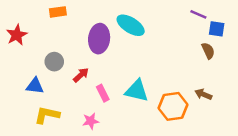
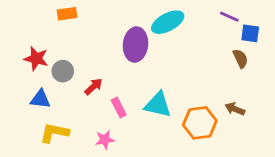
cyan ellipse: (131, 25) -> (168, 22), moved, turned -60
red star: (17, 35) -> (36, 59), moved, turned -30
purple ellipse: (99, 39) -> (135, 45), moved

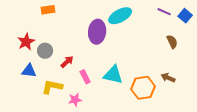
blue square: (250, 33) -> (185, 16), moved, turned 32
red star: (36, 59) -> (26, 42), turned 30
yellow L-shape: (54, 133) -> (52, 87), moved

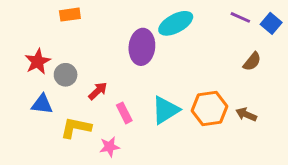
brown semicircle: (172, 42) -> (252, 62), turned 64
cyan triangle: (113, 75) -> (165, 110), turned -45
orange hexagon: (143, 88) -> (209, 109), moved

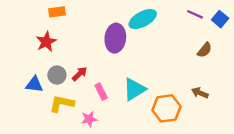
red star: (38, 62) -> (46, 42), moved
gray circle: (66, 75) -> (57, 75), moved
orange hexagon: (209, 109) -> (166, 108), moved

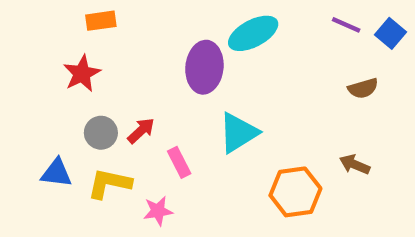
brown semicircle: (205, 50) -> (363, 88), turned 35
blue triangle: (34, 85) -> (56, 173), moved
cyan triangle: (134, 89) -> (238, 133), moved

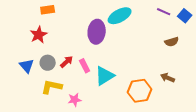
cyan triangle: (238, 133) -> (105, 76), moved
pink rectangle: (179, 162) -> (85, 66), moved
blue triangle: (56, 173) -> (27, 66), moved, turned 42

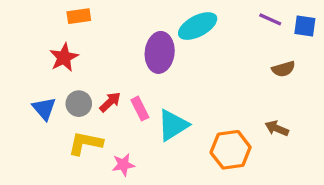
blue square: (185, 16) -> (305, 26), turned -32

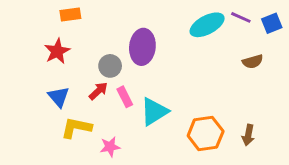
cyan ellipse: (198, 26) -> (207, 25), moved
blue square: (305, 26) -> (272, 23), turned -30
gray circle: (79, 104) -> (110, 66), moved
blue triangle: (44, 109) -> (59, 97), moved
brown arrow: (277, 128) -> (248, 135), moved, turned -102

